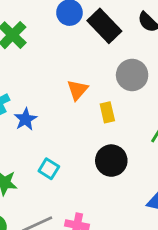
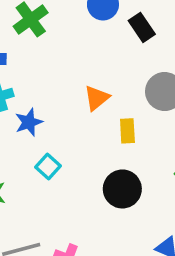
black rectangle: (104, 26) -> (142, 27), size x0.7
cyan square: (49, 169) -> (48, 166), moved

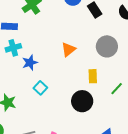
yellow rectangle: (127, 131) -> (93, 76), moved

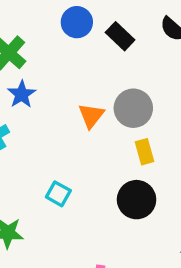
gray circle: (107, 46) -> (133, 108), moved
blue star: (30, 63) -> (22, 94), moved

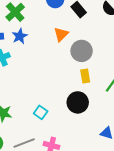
orange triangle: (91, 116) -> (61, 34), moved
cyan square: (58, 194) -> (41, 112), moved

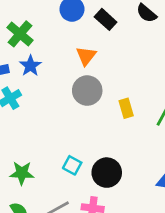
gray circle: (82, 51) -> (87, 91), moved
black circle: (78, 102) -> (107, 173), moved

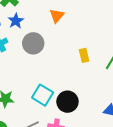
gray circle: (87, 91) -> (33, 43), moved
cyan square: (72, 165) -> (43, 95), size x1.5

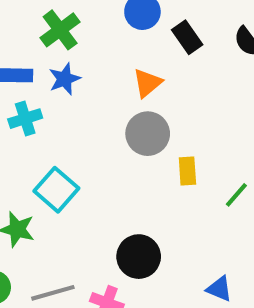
gray circle: (33, 43) -> (148, 134), moved
cyan square: (43, 95) -> (56, 190), moved

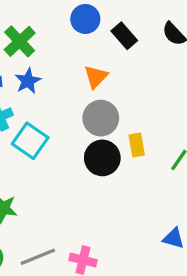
cyan square: (56, 190) -> (30, 141), moved
black circle: (139, 257) -> (102, 158), moved

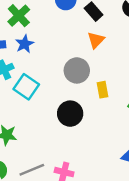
orange triangle: (96, 77) -> (96, 40), moved
black circle: (102, 158) -> (70, 114), moved

